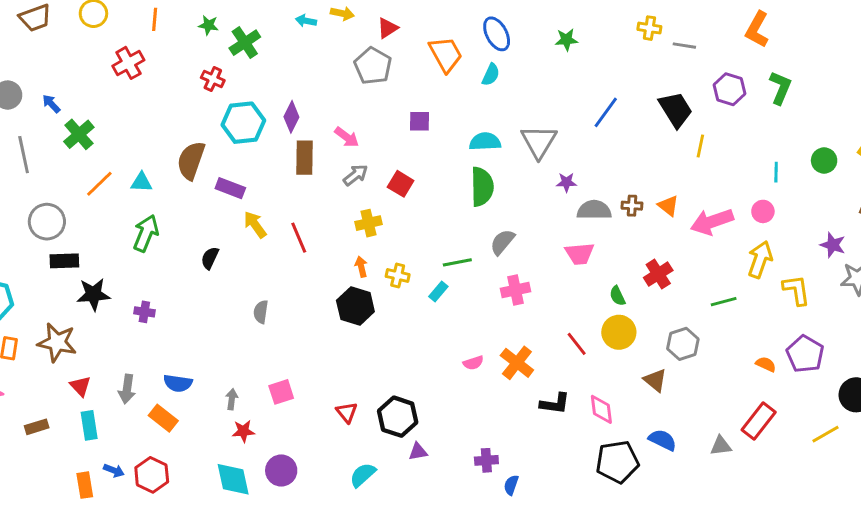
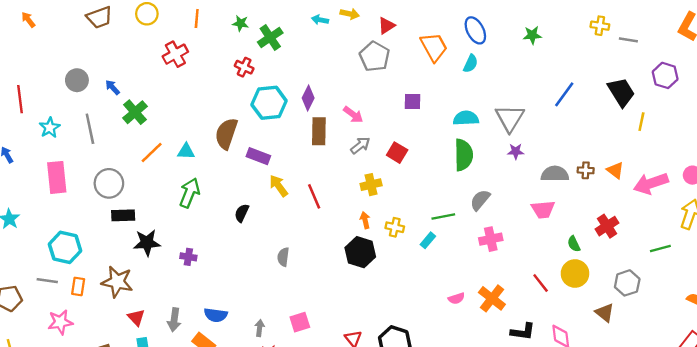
purple star: (566, 182) -> (516, 151), moved

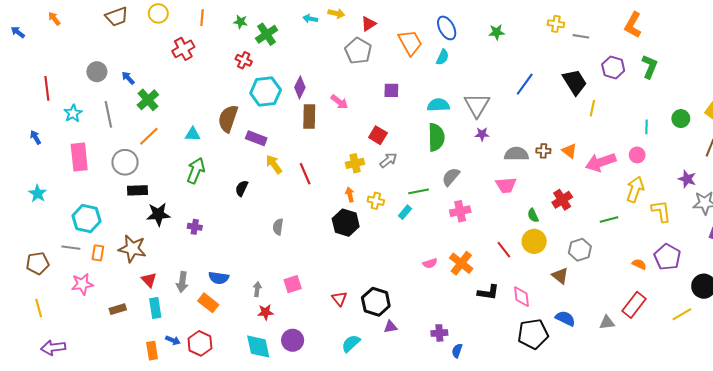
gray arrow: (360, 145) -> (388, 160), moved
orange line: (152, 153) -> (149, 136), moved

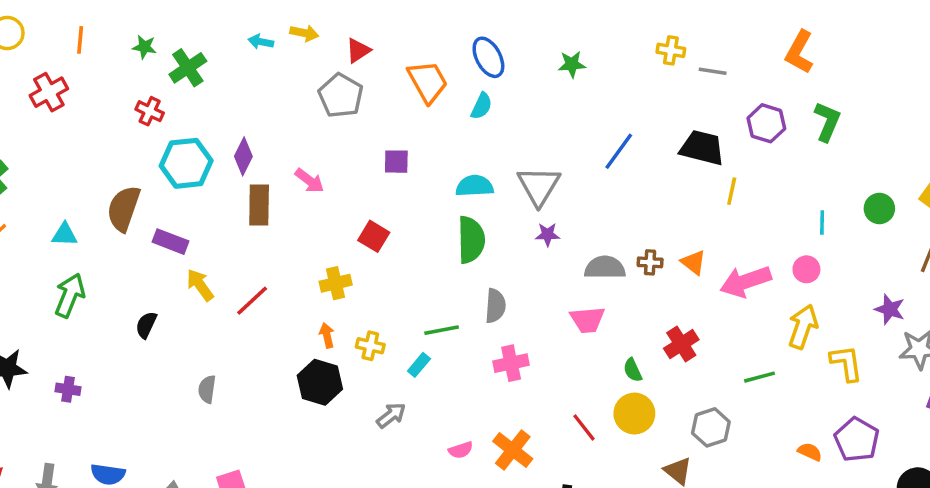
black trapezoid: (575, 82) -> (702, 148), turned -44
gray arrow: (388, 160) -> (391, 415), moved
red line: (305, 174) -> (252, 301), turned 70
gray semicircle: (451, 177) -> (495, 306), turned 144

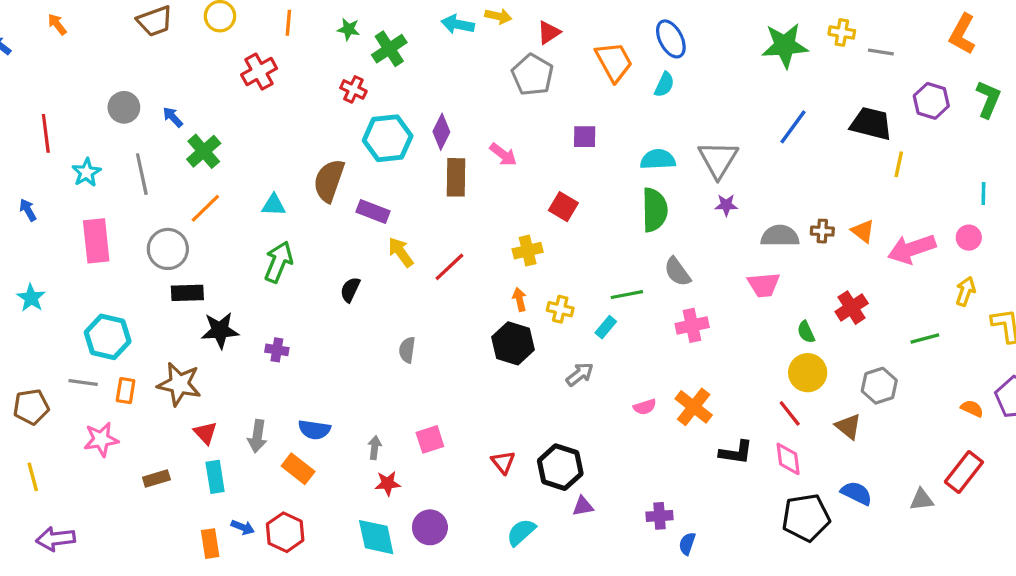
cyan arrow: (261, 42) -> (458, 24), size x1.4
green star: (572, 64) -> (785, 45), moved, size x1.8
gray semicircle: (495, 306) -> (677, 272), turned 140
yellow arrow: (803, 327) -> (966, 291), size x0.7
red line: (584, 427) -> (790, 413), moved

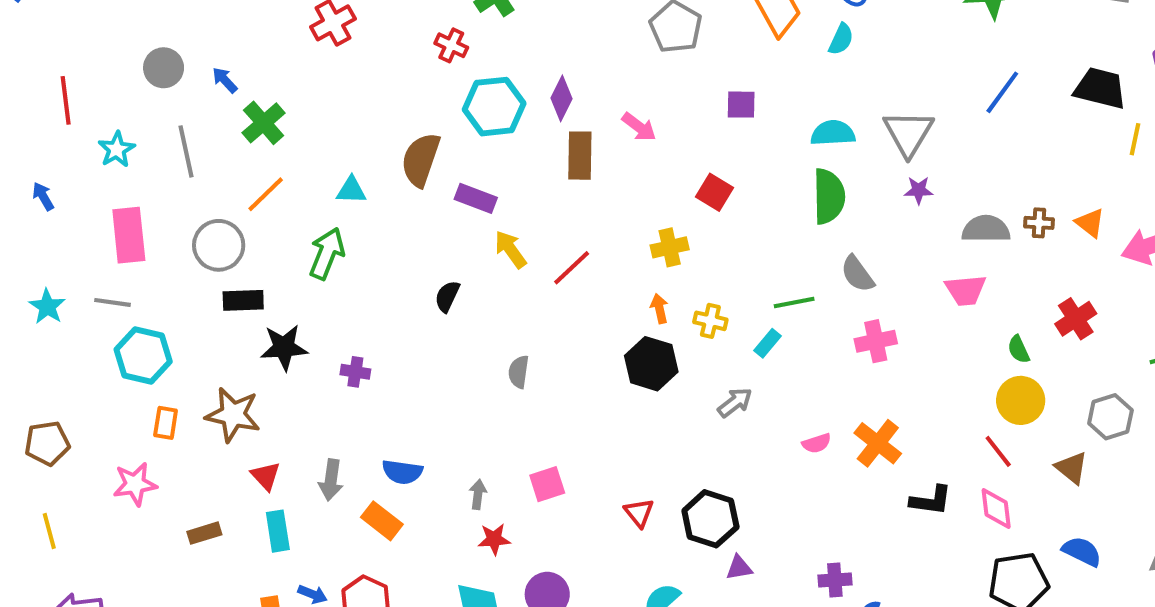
green arrow: (279, 262) -> (327, 253), moved
gray line: (83, 382) -> (113, 302), moved

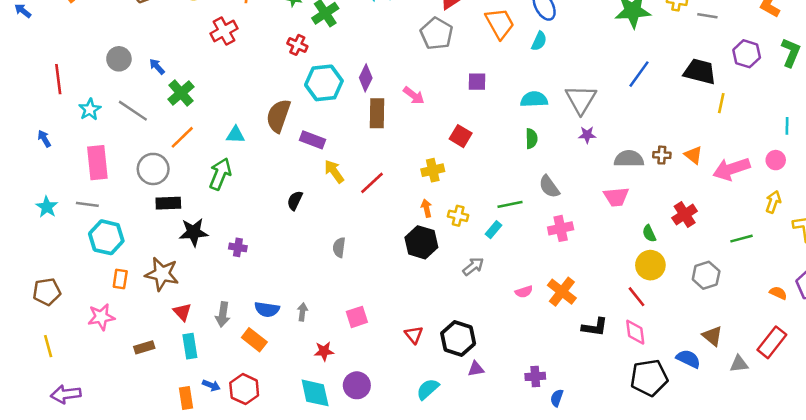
gray line: (186, 151) -> (133, 111), turned -44
green semicircle: (829, 196) -> (531, 139), size x0.6
brown triangle: (1072, 468) -> (712, 336), moved
gray arrow: (478, 494) -> (302, 312), moved

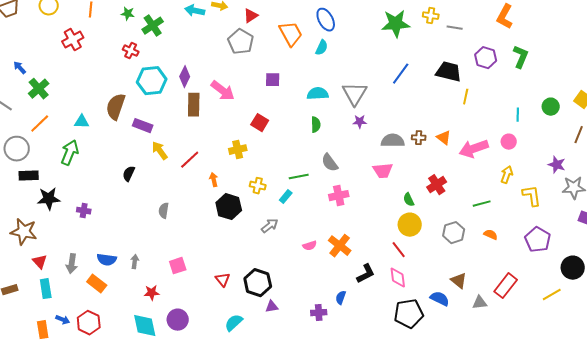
pink arrow: (414, 96) -> (223, 91), size x1.4
orange arrow: (426, 208) -> (214, 180), moved
orange semicircle: (778, 293) -> (491, 235), moved
black L-shape: (595, 327) -> (366, 274), turned -35
blue semicircle: (557, 398) -> (341, 298), moved

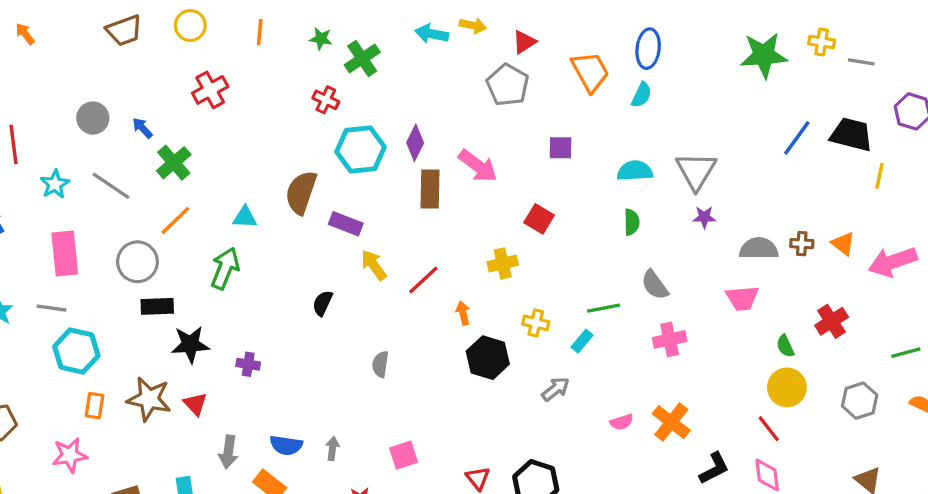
blue ellipse: (326, 20) -> (648, 49), turned 35
red cross: (73, 40) -> (210, 90), moved
blue line: (401, 74) -> (797, 138), moved
red triangle: (40, 262) -> (195, 404), moved

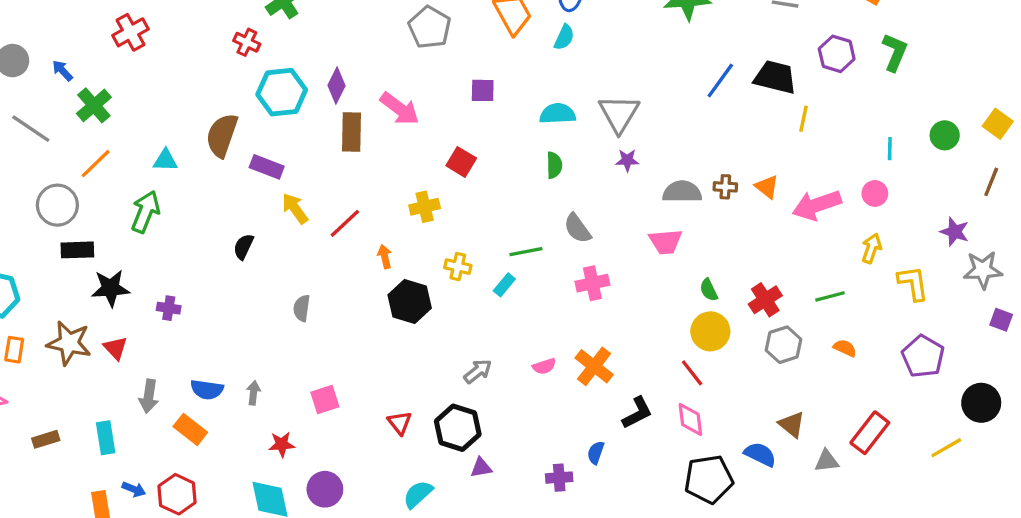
red cross: (832, 321) -> (765, 300), moved
gray arrow: (556, 389) -> (478, 371), moved

